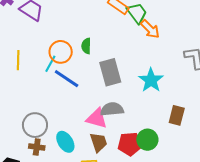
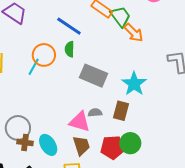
gray rectangle: (110, 72) -> (93, 76), turned -52
blue line: (67, 79) -> (69, 26), moved
gray semicircle: (112, 109) -> (95, 113), size x0.6
brown rectangle: (177, 115) -> (121, 111), moved
brown cross: (37, 147) -> (25, 143), moved

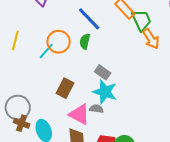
gray rectangle: (93, 76) -> (103, 72), size x0.6
cyan star: (134, 84) -> (105, 92), moved, turned -30
brown rectangle: (121, 111) -> (65, 88), moved

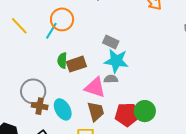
yellow line: (15, 40) -> (19, 26), turned -48
green semicircle: (85, 41) -> (62, 60), moved
brown rectangle: (65, 88) -> (76, 64), turned 54

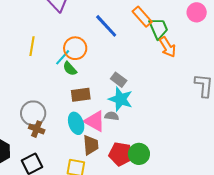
yellow line: (19, 26) -> (32, 46), turned 42
green semicircle: (62, 60) -> (70, 69), moved, turned -56
cyan ellipse: (63, 109) -> (76, 123), moved

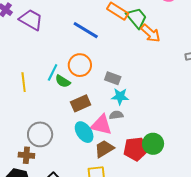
yellow line: (32, 46) -> (24, 82), moved
orange circle: (75, 48) -> (80, 65), moved
cyan star: (121, 99) -> (120, 96), size x0.7
brown cross: (37, 129) -> (26, 155), moved
brown trapezoid: (91, 145) -> (104, 149), turned -100

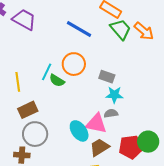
green trapezoid: (137, 18) -> (120, 29), moved
brown rectangle: (81, 103) -> (28, 110), moved

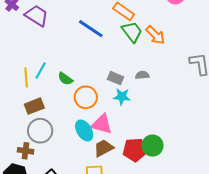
orange circle: (74, 64) -> (86, 97), moved
cyan line: (47, 72) -> (41, 71), moved
gray semicircle: (111, 113) -> (142, 75), moved

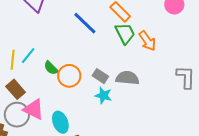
gray semicircle: (142, 75) -> (127, 78), size x1.6
orange circle: (86, 97) -> (69, 76), moved
brown rectangle: (34, 106) -> (16, 89), turned 60
pink triangle: (102, 124) -> (34, 109), moved

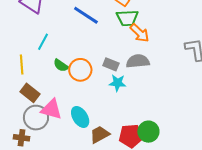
green trapezoid: (125, 33) -> (127, 18), turned 125
orange arrow: (147, 41) -> (140, 33), moved
cyan line: (28, 55) -> (43, 42), moved

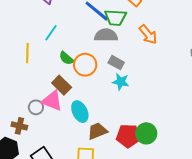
green trapezoid: (127, 18) -> (115, 18), moved
gray semicircle: (138, 61) -> (106, 35), moved
brown rectangle: (30, 93) -> (62, 85), moved
gray circle: (36, 118) -> (36, 107), size x0.6

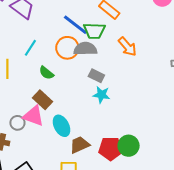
orange circle: (85, 65) -> (67, 48), moved

